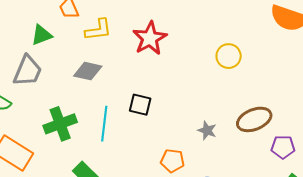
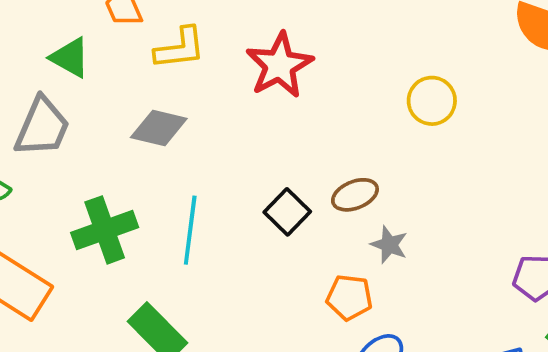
green triangle: (42, 35) -> (70, 58), turned 50
black square: (140, 105) -> (287, 212), moved, turned 30
brown ellipse: (254, 119) -> (355, 195), moved, size x0.7
orange pentagon: (172, 161) -> (349, 297), moved

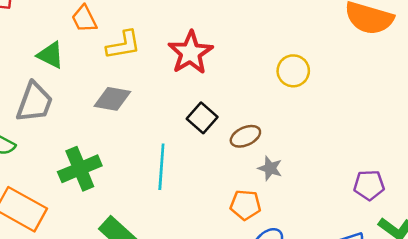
black square: (287, 212) -> (202, 118), moved
cyan line: (190, 230) -> (161, 167), moved

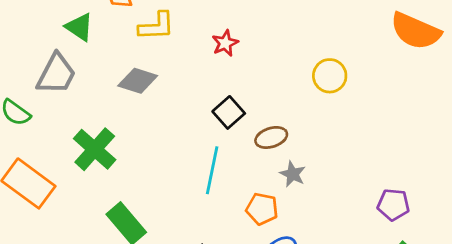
red star: (190, 53) -> (225, 43), size x0.6
cyan line: (161, 167) -> (212, 170), moved
green cross: (80, 169) -> (95, 149), turned -33

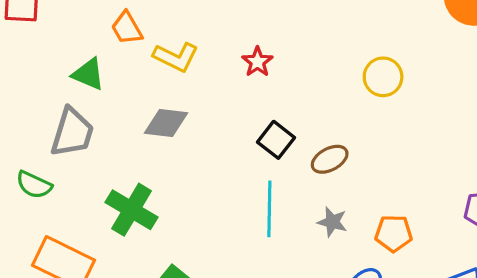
yellow L-shape: (156, 26) -> (176, 57), turned 39
gray star: (293, 174) -> (332, 222), moved
orange pentagon: (262, 209) -> (394, 233), moved

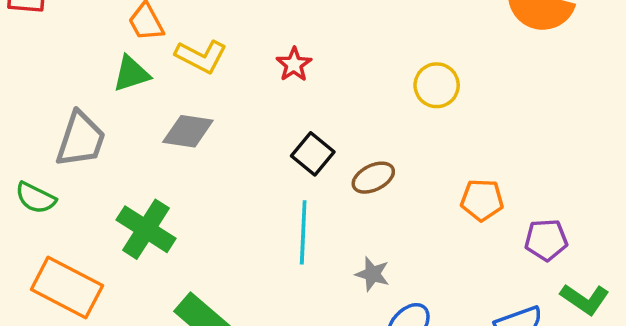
green triangle: (88, 74) -> (131, 74), moved, turned -42
gray star: (332, 222) -> (372, 274), moved
orange pentagon: (394, 233) -> (482, 200), moved

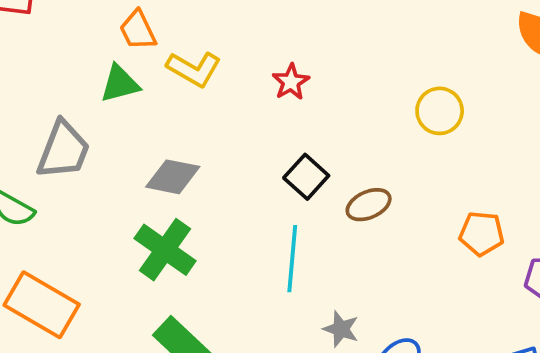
gray diamond: (188, 131) -> (173, 177), moved
green cross: (146, 229) -> (165, 250), moved
gray star: (372, 274) -> (341, 329), moved

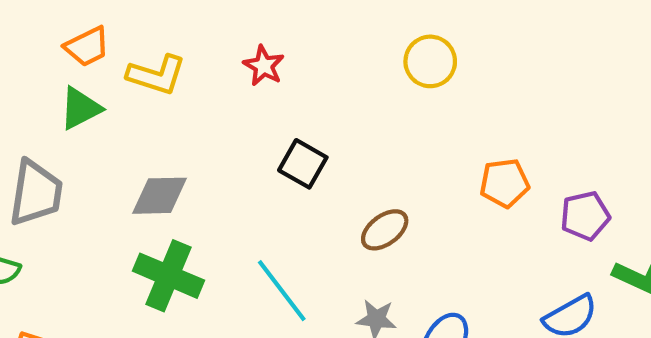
orange trapezoid: (138, 30) -> (87, 47), turned -78
brown ellipse: (369, 205) -> (385, 230), moved
cyan line: (292, 259) -> (282, 291), moved, turned -30

